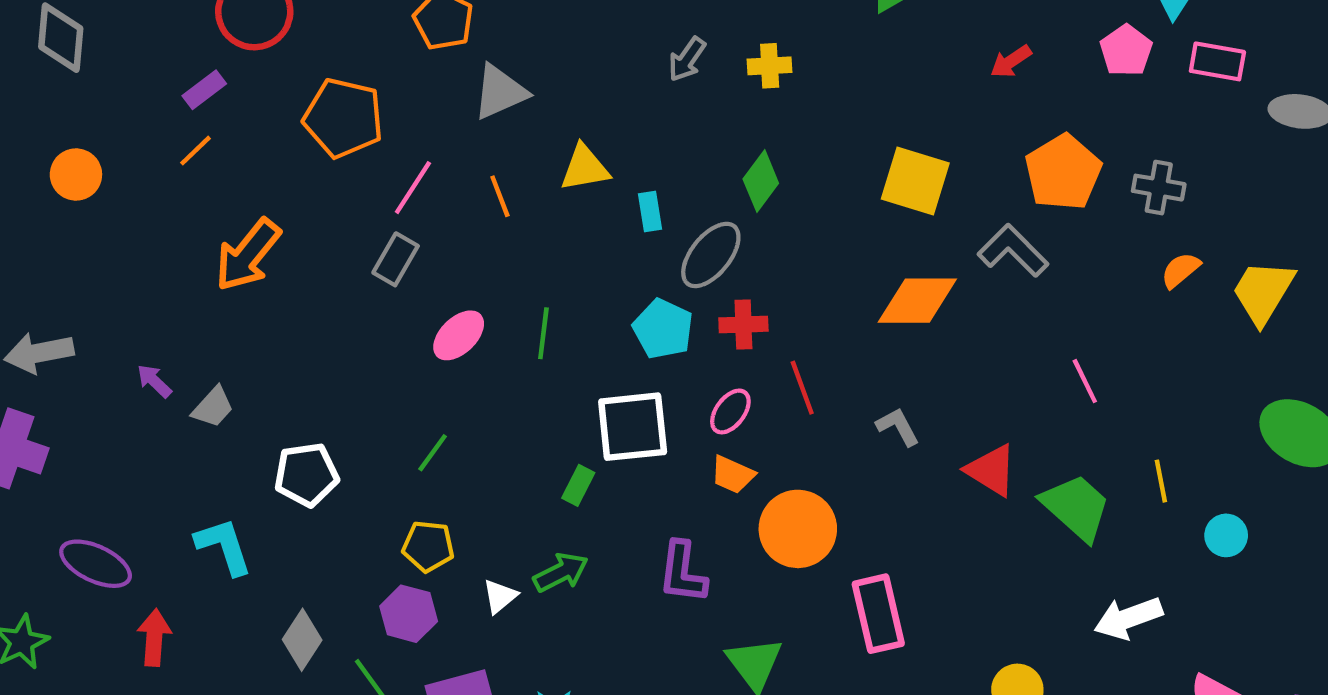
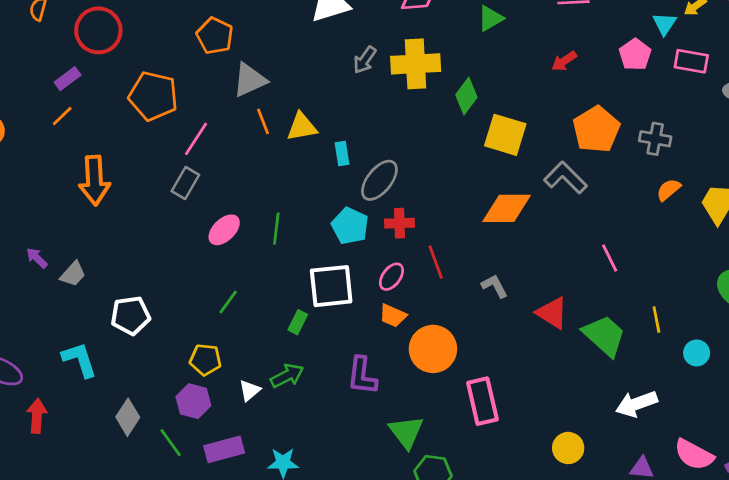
yellow cross: (770, 66) -> (416, 64), size x1.8
green diamond: (761, 181) -> (466, 96), moved
orange line: (500, 196) -> (263, 121), moved
orange arrow: (248, 255) -> (94, 180), turned -42
green line: (433, 453) -> (228, 302), moved

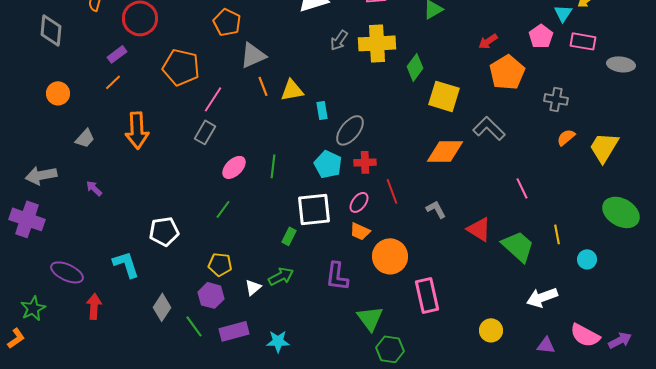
orange pentagon: (596, 129) -> (507, 72), moved
gray trapezoid: (73, 274) -> (85, 138), moved
green line: (228, 302) -> (223, 209), moved

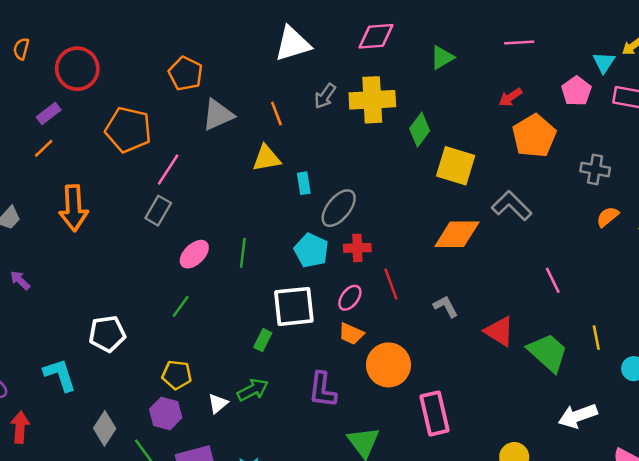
orange line: (263, 86) -> (276, 113), moved

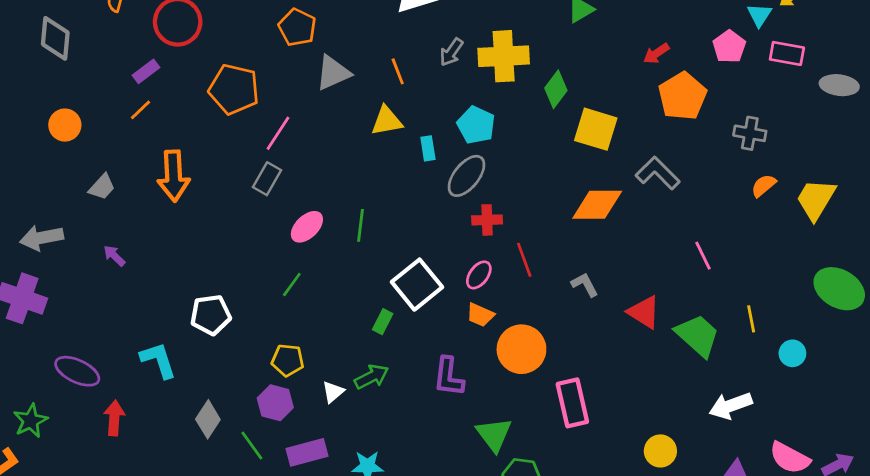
cyan pentagon: (311, 250) -> (476, 125), moved
white square: (294, 306) -> (417, 285), turned -33

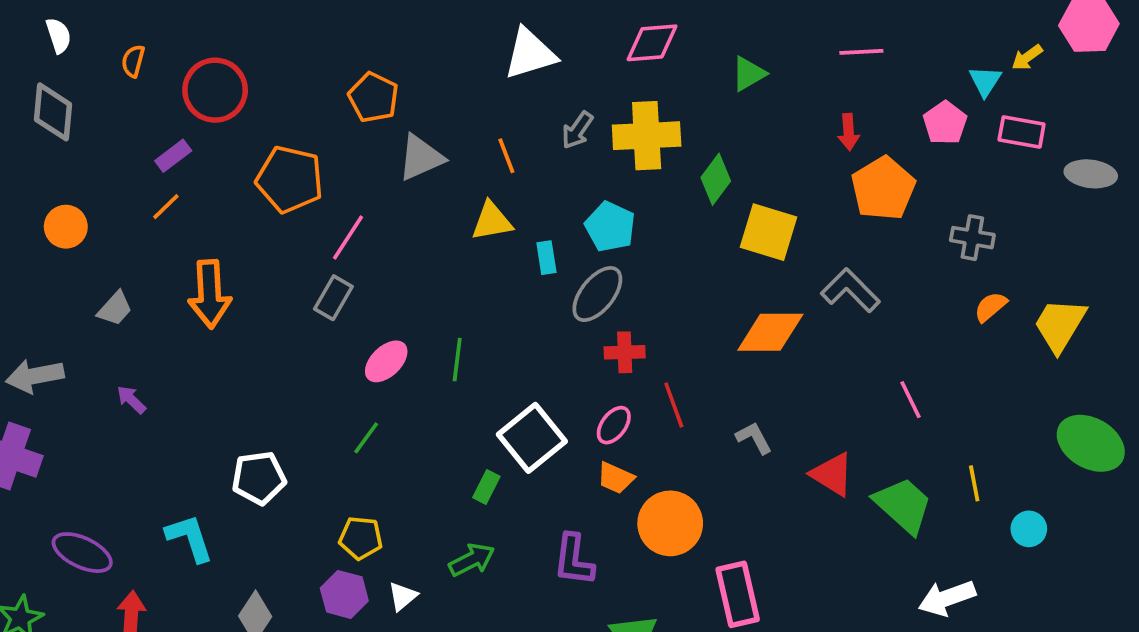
red arrow: (656, 53) -> (849, 132), turned -60
white triangle: (333, 392) -> (403, 596), moved

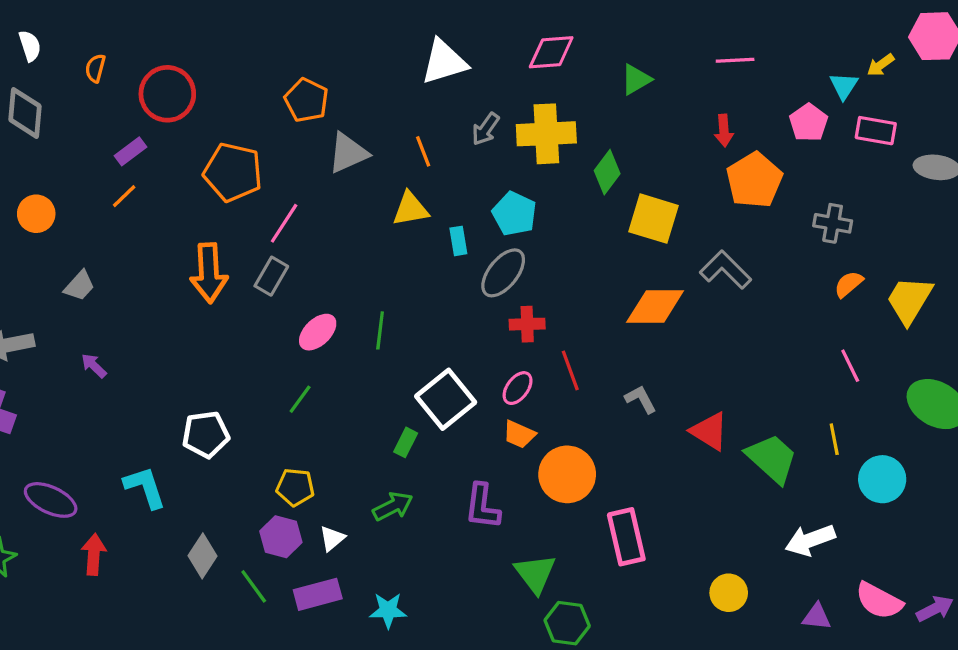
orange arrow: (210, 294) -> (209, 273), moved
pink line: (910, 400) -> (850, 366), moved
cyan circle: (1029, 529) -> (882, 479), size x1.5

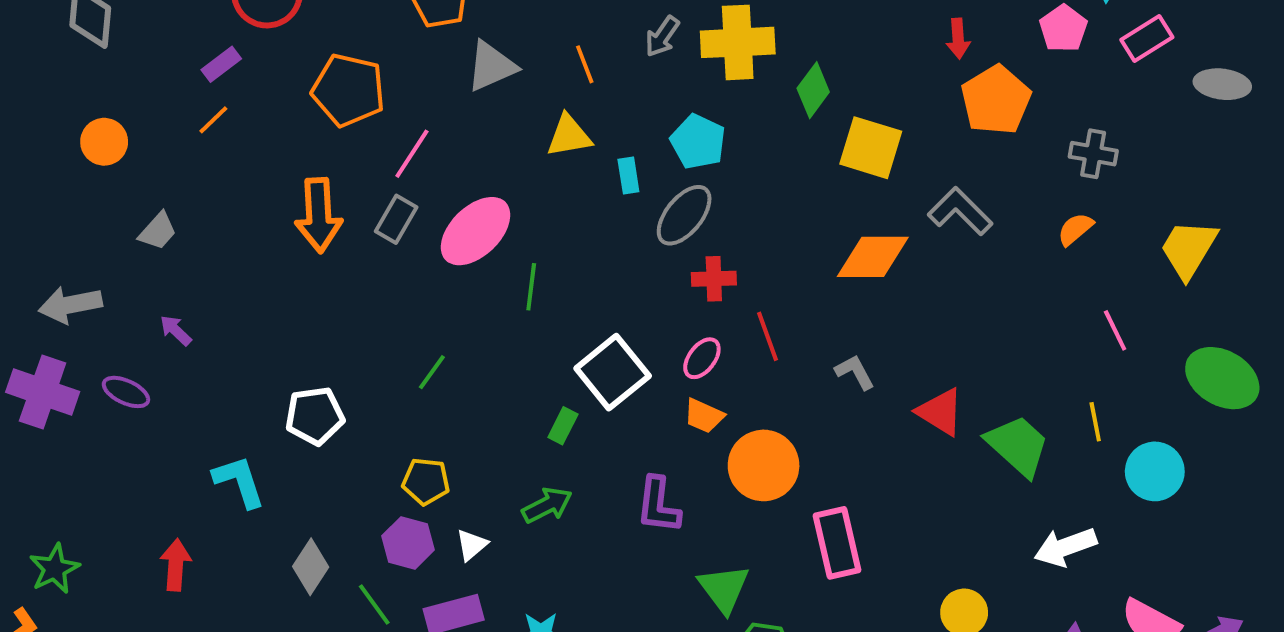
pink rectangle: (876, 131) -> (1147, 38), turned -42
orange semicircle: (849, 284) -> (1075, 229), moved
pink ellipse: (318, 332) -> (476, 231), moved, size x1.5
purple ellipse: (51, 500) -> (126, 392), moved, size x0.7

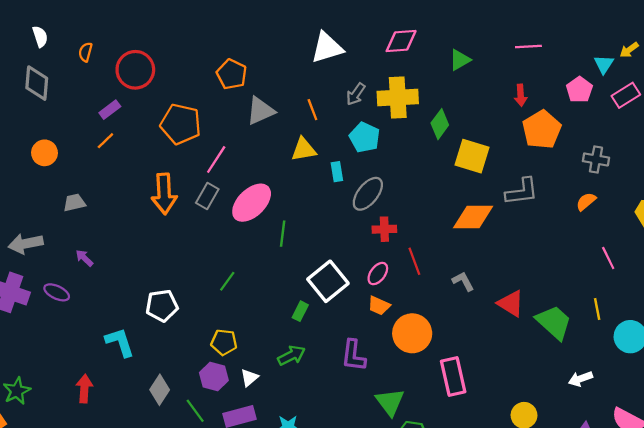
cyan pentagon: (698, 142) -> (365, 137), moved
gray L-shape: (960, 211) -> (522, 192), turned 128
gray trapezoid: (158, 231) -> (74, 203), turned -145
white arrow: (1065, 547) -> (580, 379), size x0.7

